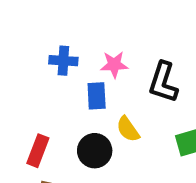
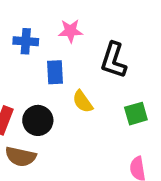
pink star: (114, 65) -> (71, 31), moved
black circle: (95, 151) -> (38, 120), moved

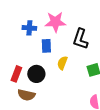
pink star: (71, 31) -> (55, 22), size x1.5
yellow semicircle: (83, 102) -> (62, 63), turned 56

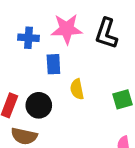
black L-shape: (80, 39) -> (106, 33), moved
yellow semicircle: (62, 63) -> (77, 89), turned -32

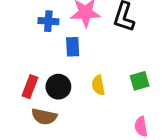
yellow semicircle: (77, 89) -> (98, 85), moved

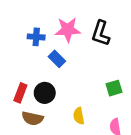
blue rectangle: (73, 47) -> (57, 59), turned -42
yellow semicircle: (98, 85) -> (79, 116), moved

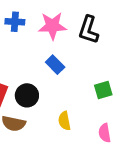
blue cross: (36, 37) -> (15, 22), moved
blue rectangle: (57, 59) -> (55, 65), moved

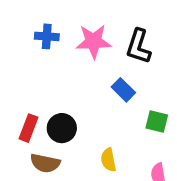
blue rectangle: (55, 65) -> (123, 90), moved
green square: (103, 90) -> (157, 121), turned 30

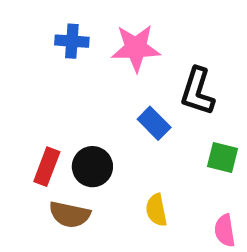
black L-shape: (138, 46) -> (197, 91), moved
blue rectangle: (123, 90) -> (154, 123), moved

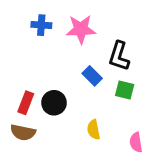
green square: (223, 158) -> (125, 90), moved
brown semicircle: (70, 215) -> (23, 132), moved

